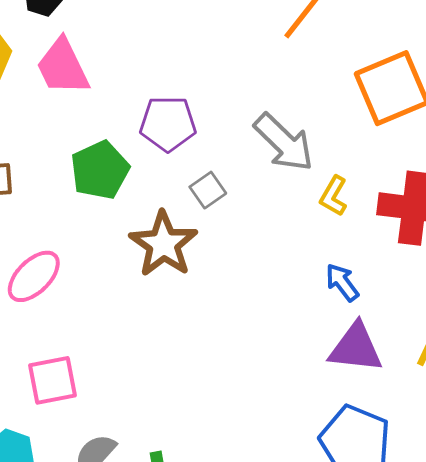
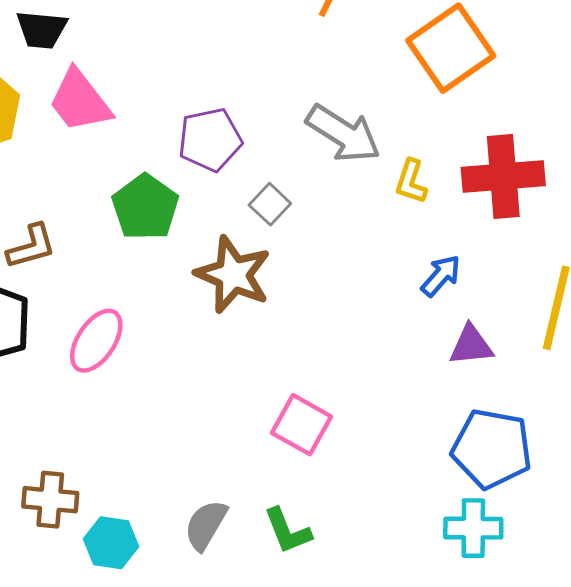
blue arrow: (342, 282) -> (441, 276), turned 90
purple triangle: (356, 348) -> (471, 345), size x0.7
pink square: (52, 380) -> (301, 425), moved, turned -38

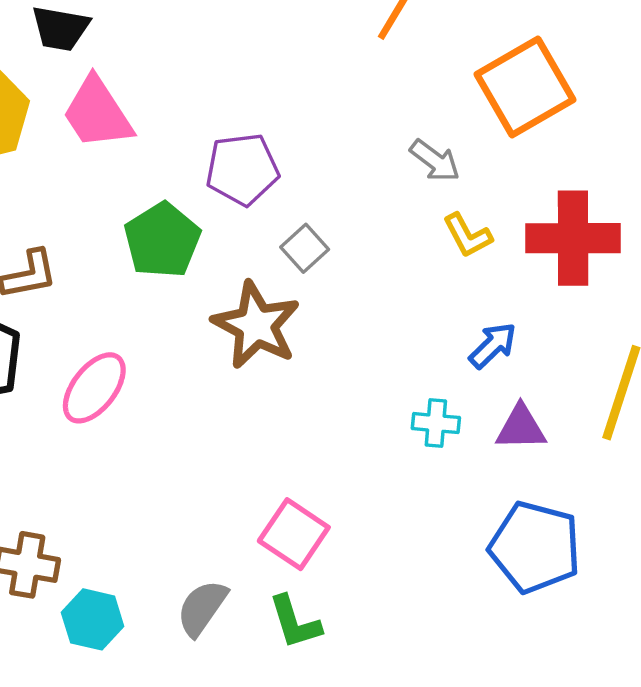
gray arrow: (343, 134) -> (435, 161), moved, size x0.6
yellow L-shape: (411, 182) -> (467, 235), turned -51
pink square: (301, 425) -> (294, 534), moved
cyan cross: (473, 528) -> (436, 423), moved, size x0.7

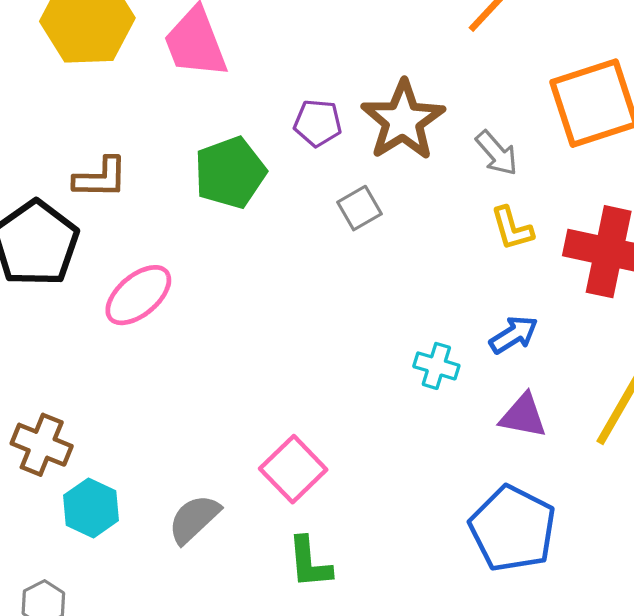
purple pentagon: (242, 169) -> (318, 123), size x0.7
brown star: (256, 325) -> (403, 120), moved
cyan cross: (436, 423) -> (436, 366), moved
green L-shape: (295, 622) -> (309, 562), moved

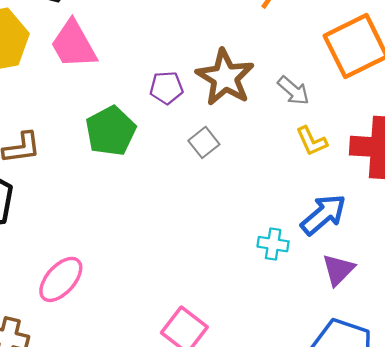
pink ellipse: (138, 295) -> (61, 279), moved
blue arrow: (514, 335) -> (323, 215), size x1.4
purple triangle: (523, 416) -> (338, 270), turned -48

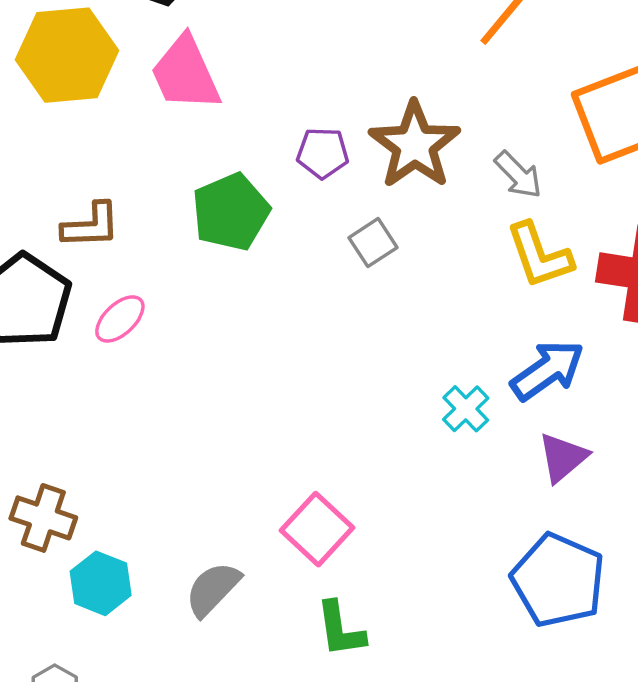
yellow L-shape: (312, 141) -> (539, 255), size x1.4
cyan cross: (273, 244) -> (466, 409), turned 32
pink ellipse: (61, 279) -> (120, 319), moved, size x0.7

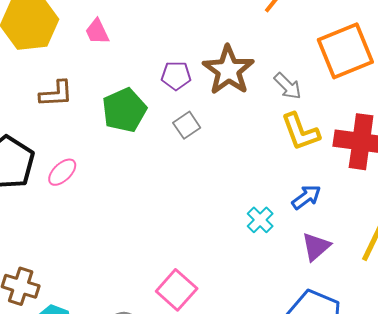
pink trapezoid: (185, 74) -> (97, 32), size x0.6
brown L-shape: (91, 226) -> (56, 94), moved
gray square: (373, 243) -> (187, 125), moved
blue arrow: (547, 370) -> (306, 197), size x0.7

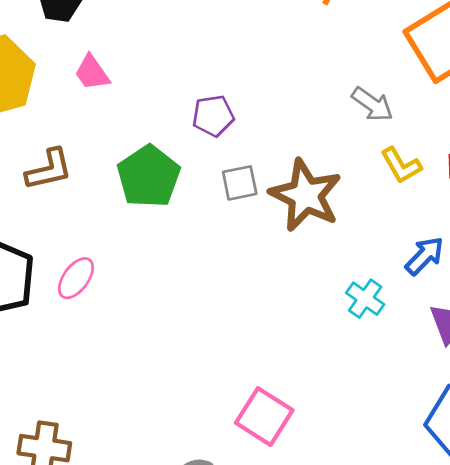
brown star: (228, 70) -> (306, 195), moved
gray square: (187, 125) -> (240, 183), turned 32
yellow L-shape: (300, 132) -> (401, 165), size x0.7

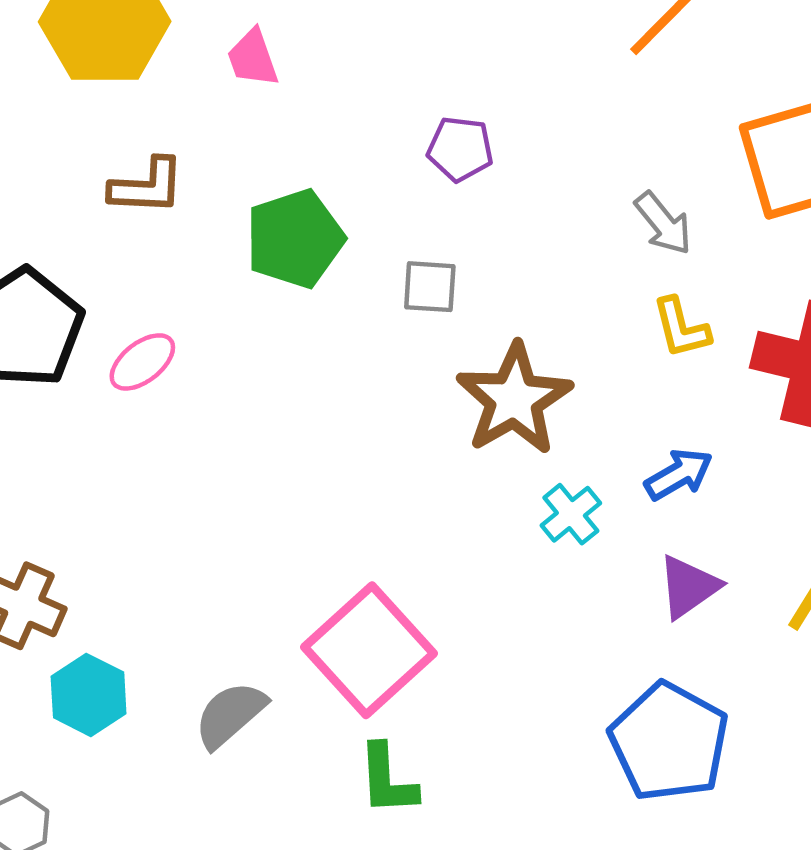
purple pentagon: (213, 116) -> (460, 149), moved
brown star: (306, 195) -> (514, 399), moved
pink square: (264, 417) -> (369, 650), size x1.4

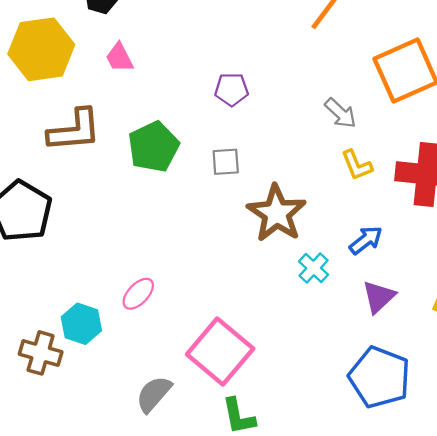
brown L-shape: (147, 186) -> (74, 130), size x1.4
pink ellipse: (142, 362) -> (138, 294), moved
cyan hexagon: (89, 695) -> (81, 324), moved

